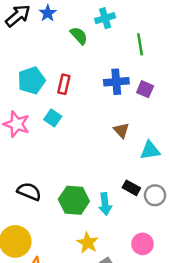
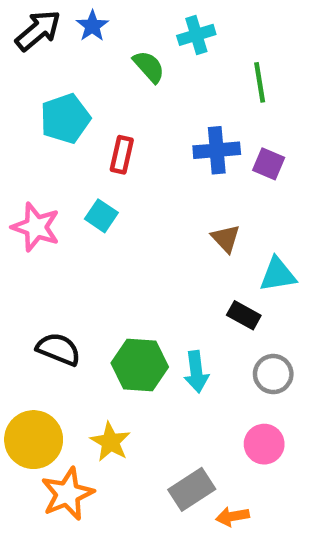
cyan pentagon: (32, 81) -> (65, 119), moved
black rectangle: (131, 188) -> (244, 315), moved
gray circle: (155, 195) -> (273, 374), moved
yellow star: (88, 243) -> (110, 442), moved

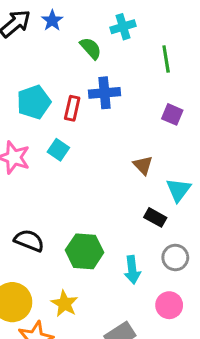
cyan pentagon: (65, 119) -> (34, 102), moved
blue cross: (217, 150) -> (105, 93), moved
cyan triangle: (278, 275) -> (178, 190), turned -44
cyan arrow: (196, 372) -> (132, 270), moved

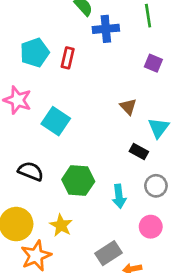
blue cross: (105, 93) -> (106, 29), moved
cyan square: (58, 150) -> (56, 121), moved, size x1.5

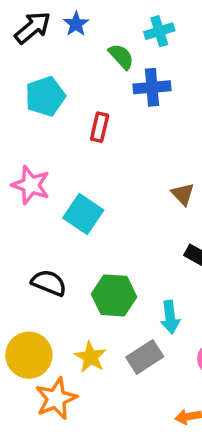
cyan pentagon: (35, 53) -> (45, 96), moved
gray rectangle: (108, 253) -> (145, 357), moved

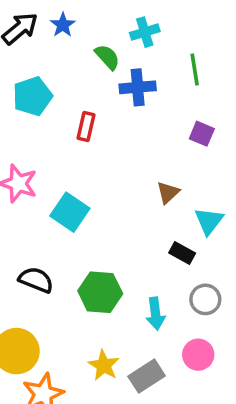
brown triangle: (183, 194) -> (168, 192), turned 30
yellow star: (90, 357) -> (104, 365), moved
gray rectangle: (145, 357) -> (147, 376), moved

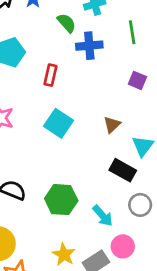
cyan square: (70, 212) -> (59, 123), moved
black rectangle: (182, 253) -> (123, 170), size x1.4
cyan arrow: (155, 314) -> (103, 216), turned -35
pink circle: (198, 355) -> (123, 246), moved

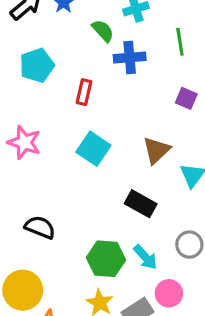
brown triangle: (112, 125) -> (156, 150), size x1.4
black rectangle: (123, 170) -> (141, 204), moved
green hexagon: (61, 200) -> (106, 259), moved

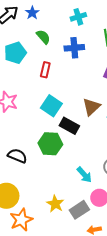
green semicircle: (103, 31) -> (43, 37), moved
black rectangle: (141, 204) -> (69, 126), moved
green hexagon: (106, 259) -> (50, 144), moved

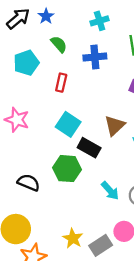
cyan arrow: (84, 175) -> (110, 191), moved

